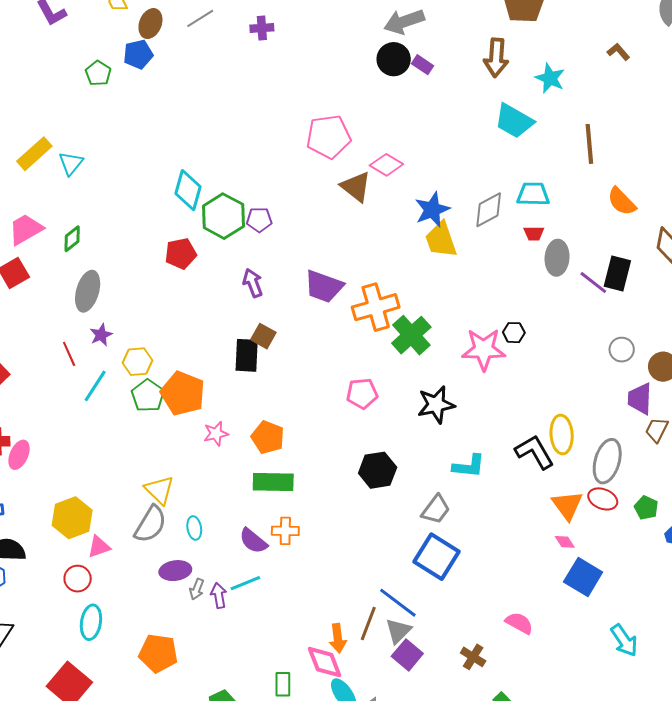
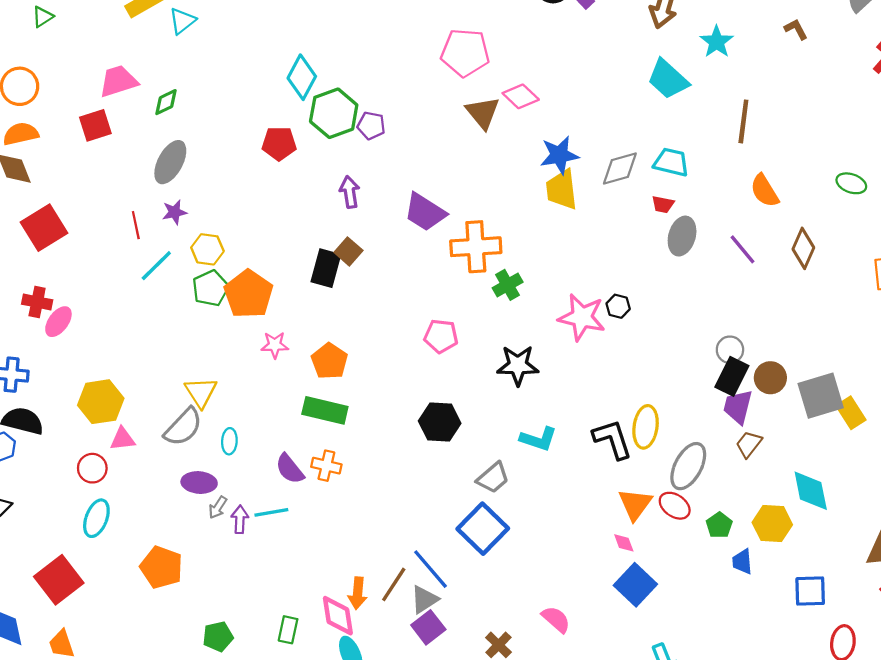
black rectangle: (617, 273) -> (732, 376), moved
purple line: (593, 282) -> (743, 249), moved
green cross: (411, 335) -> (508, 285), size x0.7

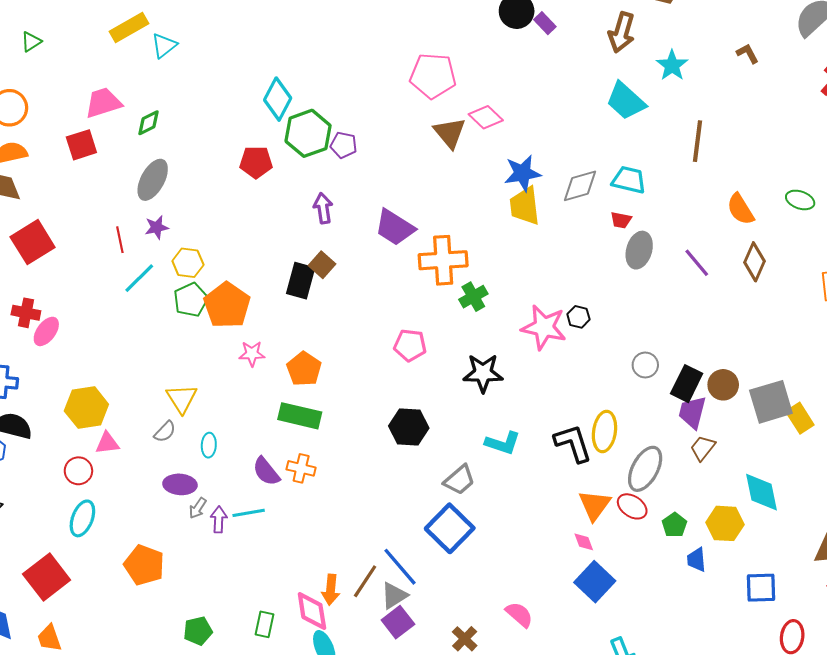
orange semicircle: (765, 191) -> (741, 209), moved
gray circle: (730, 350) -> (645, 365), moved
gray semicircle: (183, 427) -> (165, 432), size x0.6

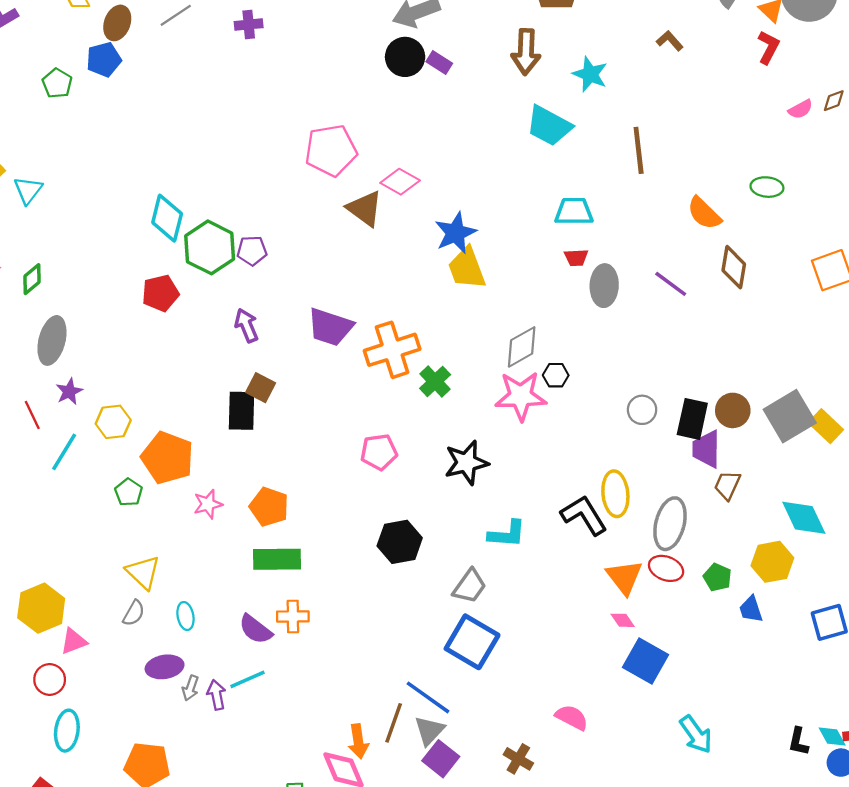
gray diamond: (580, 186) -> (522, 347), moved
green pentagon: (191, 300) -> (129, 492), moved, size x0.7

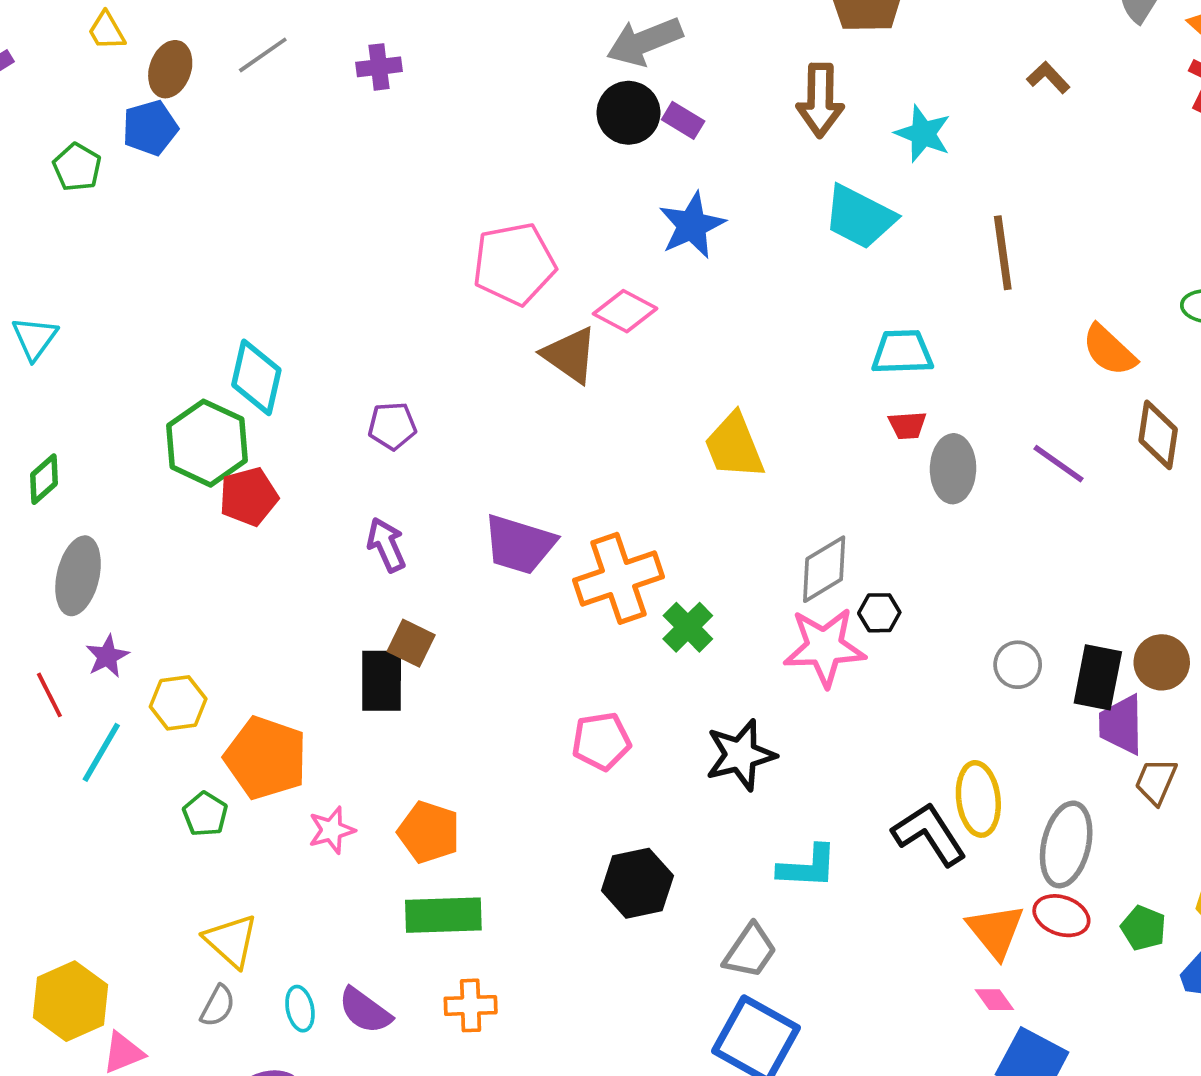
blue star: (455, 233) -> (692, 225), moved
green hexagon: (210, 247) -> (207, 443), moved
purple semicircle: (255, 629) -> (365, 1011), moved

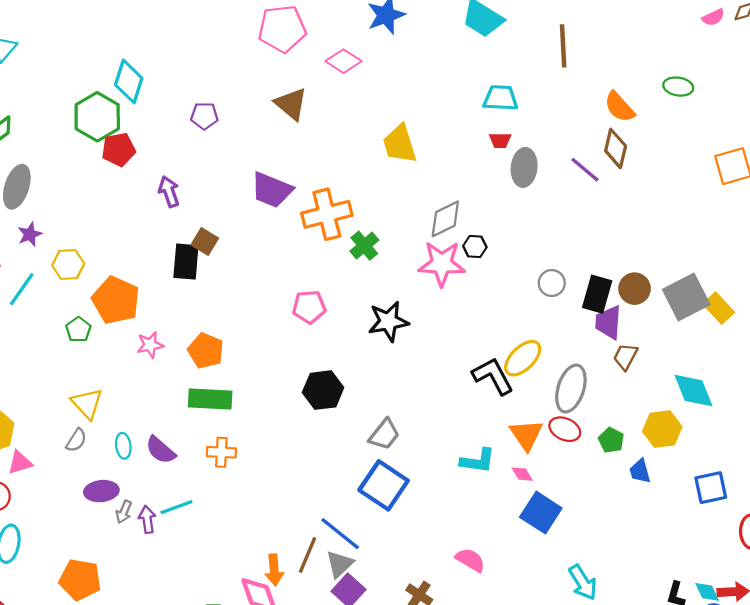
brown triangle: (570, 355) -> (291, 104), moved
brown diamond: (1158, 435) -> (616, 148), moved
purple arrow: (386, 545) -> (169, 192), moved
yellow ellipse: (978, 799) -> (523, 358), turned 48
cyan L-shape: (808, 867) -> (478, 461), moved

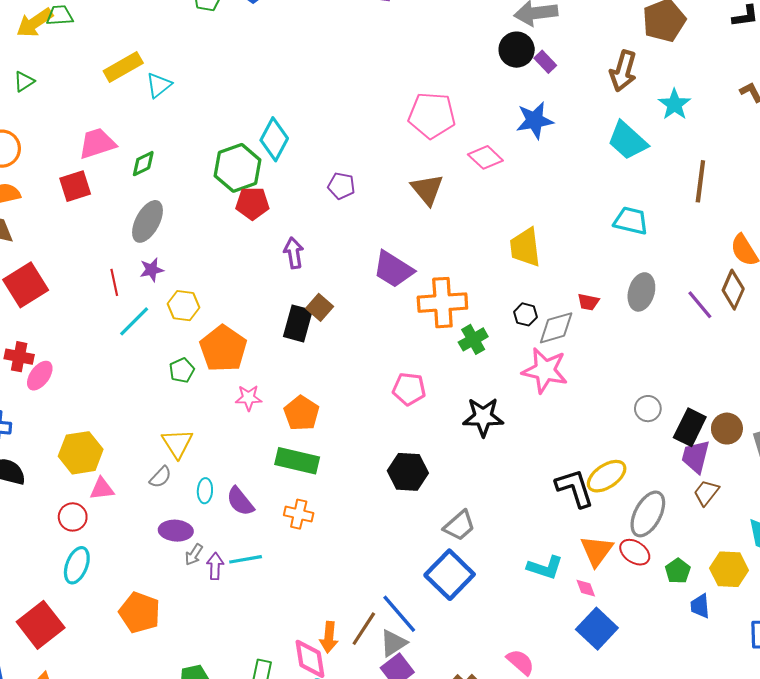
red trapezoid: (500, 140) -> (588, 302), moved
black hexagon: (475, 247) -> (525, 314), moved

